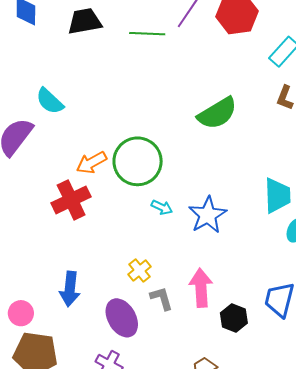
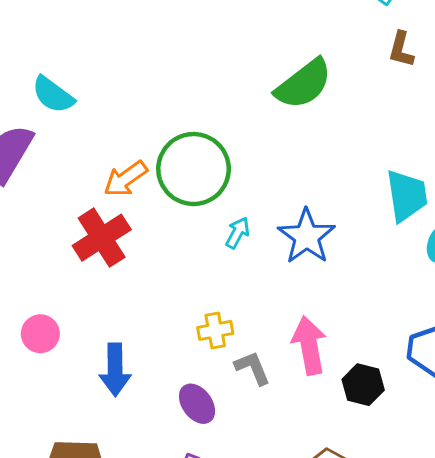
cyan arrow: (162, 207) -> (237, 233), turned -80
yellow cross: (140, 271) -> (215, 330), turned 35
pink circle: (21, 313) -> (40, 334), moved
purple ellipse: (122, 318) -> (197, 404), size x0.7

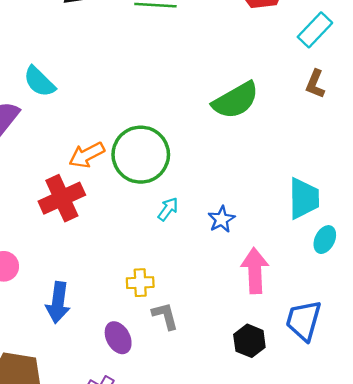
blue star: (307, 236) -> (221, 219), size x0.6
pink arrow: (309, 345) -> (255, 271), moved

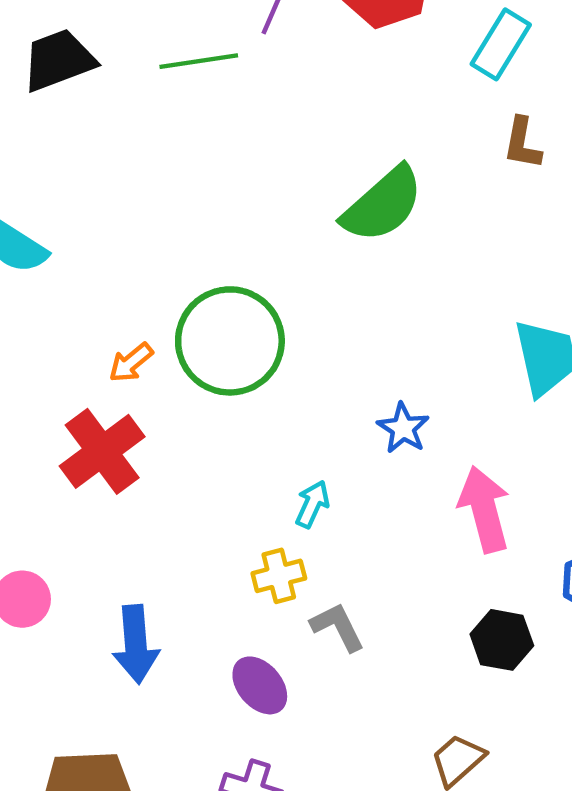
orange arrow: (87, 155) -> (131, 363), size x0.7
cyan arrow: (168, 209) -> (312, 504), moved

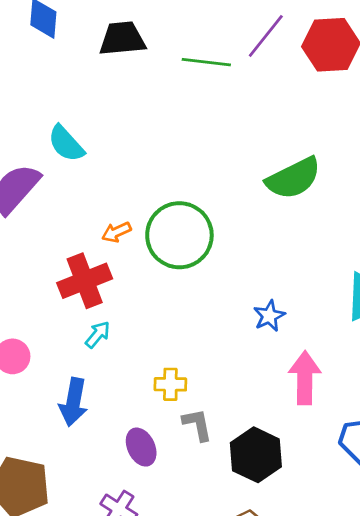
cyan arrow: (312, 504) -> (98, 335), moved
black hexagon: (502, 640) -> (256, 455), moved, size x1.4

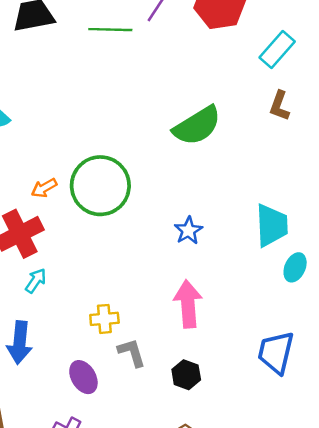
blue star: (269, 316) -> (188, 231), moved
pink arrow: (305, 378) -> (188, 304), moved
black hexagon: (256, 455) -> (186, 375), size x0.6

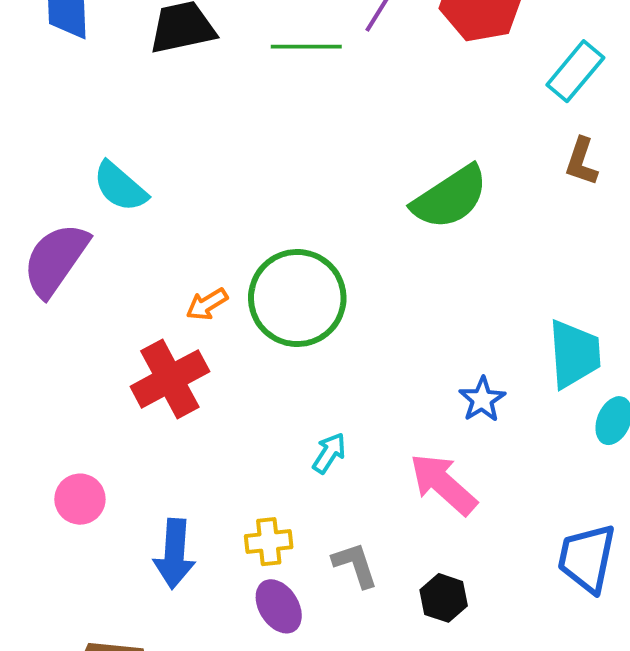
blue star: (188, 231) -> (482, 399), moved
cyan arrow: (36, 281) -> (329, 453), moved
pink arrow: (188, 304) -> (443, 484), turned -42
yellow cross: (104, 319) -> (269, 542), moved

